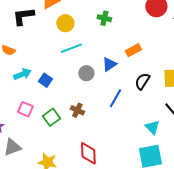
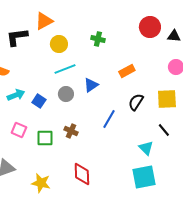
blue triangle: (109, 64) -> (91, 85), moved
gray circle: (86, 73) -> (66, 94), moved
green square: (51, 117) -> (45, 138), turned 36

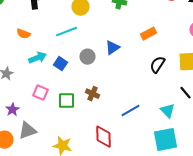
cyan line: (65, 69) -> (66, 32), moved
blue line: (109, 119) -> (130, 111), moved, turned 30

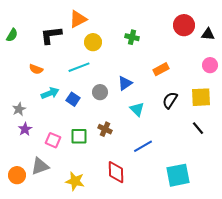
pink square: (40, 93) -> (53, 140), moved
purple star: (12, 110) -> (25, 129), moved
cyan triangle: (168, 111) -> (137, 109), moved

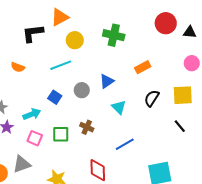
green cross: (132, 37) -> (114, 35), size x1.5
cyan arrow: (50, 93) -> (32, 114), moved

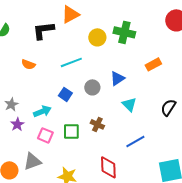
yellow circle: (75, 40) -> (97, 37), moved
black semicircle: (152, 98) -> (168, 107), moved

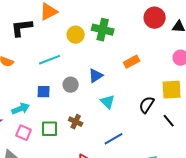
blue square: (65, 94) -> (44, 92), turned -32

